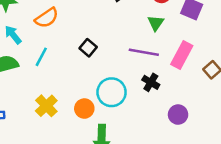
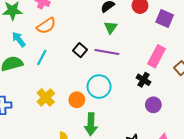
green triangle: (156, 23) -> (111, 27), moved
purple line: (144, 52) -> (107, 52), moved
black cross: (151, 82) -> (143, 80), moved

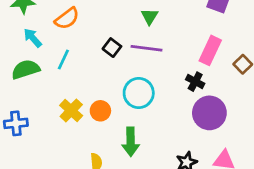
orange circle: (77, 100) -> (100, 111), moved
purple circle: (153, 105) -> (209, 113), size x1.6

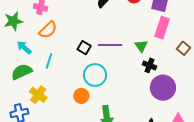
green triangle: (150, 16) -> (141, 46), moved
pink rectangle: (210, 50) -> (162, 28), moved
cyan circle: (139, 93) -> (95, 75), moved
yellow cross: (71, 111) -> (38, 95), moved

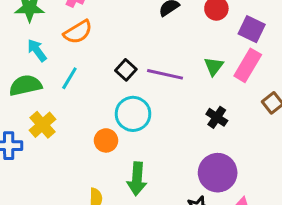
green triangle: (141, 46) -> (214, 66), moved
purple circle: (163, 88) -> (218, 173), moved

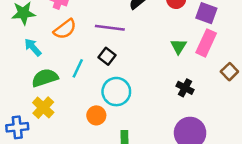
purple line: (165, 74) -> (110, 28), moved
cyan line: (69, 78) -> (78, 68), moved
green semicircle: (25, 85) -> (45, 78), moved

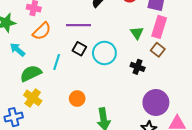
brown square: (229, 72) -> (158, 50), moved
black cross: (185, 88) -> (138, 67), moved
cyan circle: (116, 92) -> (104, 53), moved

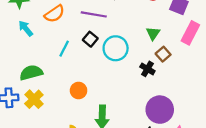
pink rectangle: (159, 27) -> (190, 33), moved
brown square: (158, 50) -> (163, 54), moved
green semicircle: (31, 73) -> (31, 73), moved
yellow cross: (33, 98) -> (34, 99), moved

